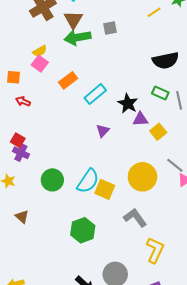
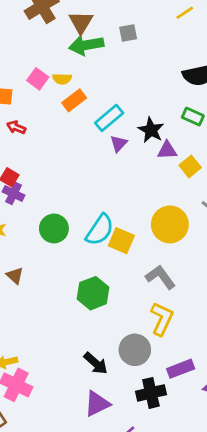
yellow semicircle: (40, 51) -> (62, 79), moved, turned 32
purple triangle: (103, 131) -> (119, 144), moved
yellow L-shape: (155, 250) -> (162, 319), moved

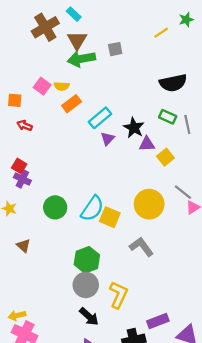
yellow L-shape: (162, 319) -> (119, 295), moved
gray circle: (135, 350) -> (86, 285), moved

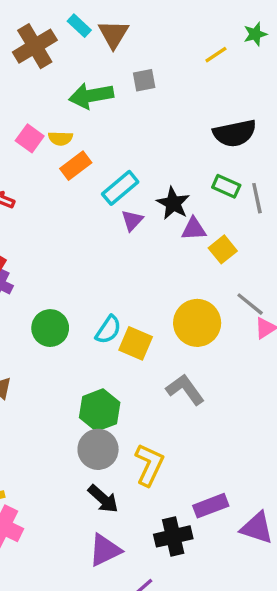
brown triangle: (77, 40) -> (113, 34), moved
cyan semicircle: (92, 208) -> (108, 330), size x0.7

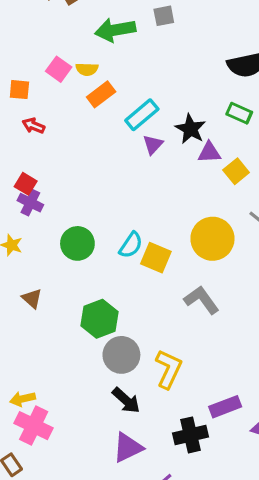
green hexagon: (100, 410) -> (99, 319), moved

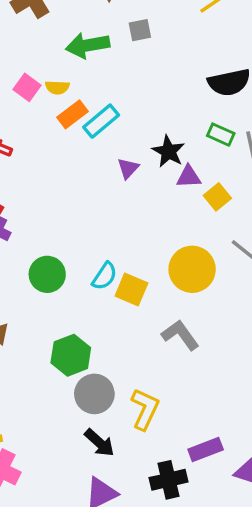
cyan rectangle: (142, 115) -> (101, 121), moved

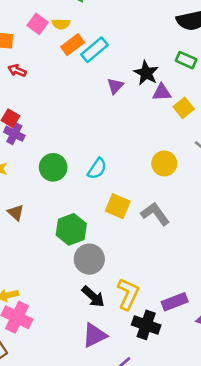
yellow circle: (192, 269) -> (164, 163), size x0.7
yellow square: (131, 289) -> (118, 206), moved
yellow L-shape: (145, 409) -> (128, 294), moved
black cross: (168, 480) -> (146, 325), turned 32

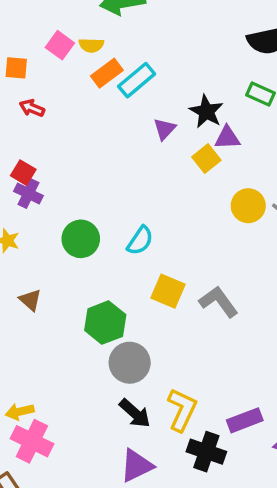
yellow square: (184, 108) -> (206, 159), moved
yellow circle: (164, 163) -> (248, 206), moved

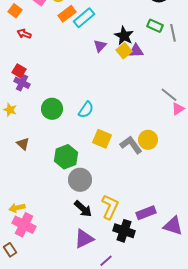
orange square: (16, 68) -> (15, 11), turned 32
yellow square: (206, 159) -> (124, 51), moved
yellow circle: (248, 206) -> (148, 140), moved

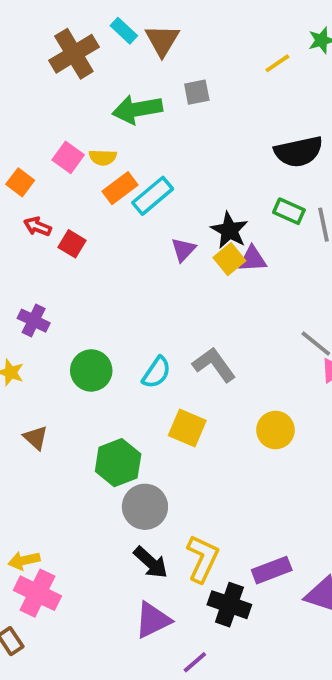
red square: (19, 71) -> (72, 244), moved
gray L-shape: (131, 145) -> (214, 365), moved

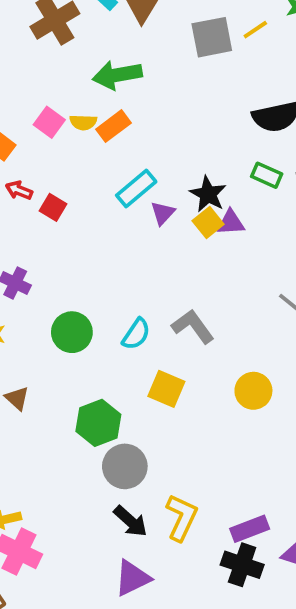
gray square: (197, 92) -> (212, 37), moved, size x1.6
orange rectangle: (120, 188) -> (113, 126), moved
cyan rectangle: (153, 196) -> (136, 188), moved
black cross: (229, 605) -> (242, 565), moved

